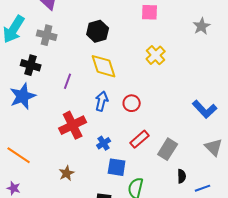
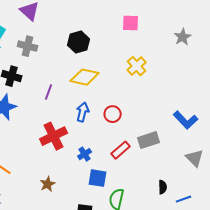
yellow diamond: (104, 66) -> (85, 77), turned -60
gray rectangle: (168, 149) -> (149, 140), moved, turned 40

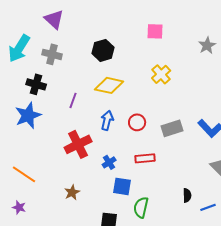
gray rectangle: (149, 140) -> (172, 128), moved
red rectangle: (121, 150) -> (145, 158), turned 36

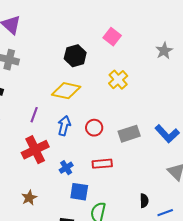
pink square: (155, 31) -> (112, 37), turned 36
black hexagon: (103, 50) -> (75, 56), moved
purple line: (73, 100) -> (34, 115), moved

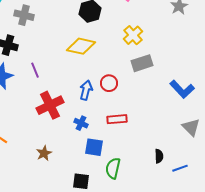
purple line: (34, 115) -> (35, 70), moved, turned -42
blue arrow: (64, 126) -> (86, 90), moved
gray rectangle: (129, 134) -> (142, 63), moved
blue cross: (66, 168) -> (81, 123), turned -32

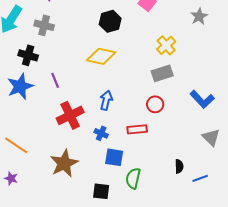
yellow cross: (133, 35) -> (166, 45), moved
red circle: (109, 83) -> (155, 104), moved
brown star: (44, 153) -> (64, 163), size x1.8

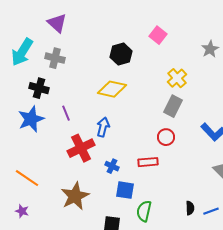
gray rectangle: (162, 73) -> (173, 106), turned -45
blue arrow: (106, 100) -> (103, 127), moved
black semicircle: (179, 166) -> (190, 208), moved

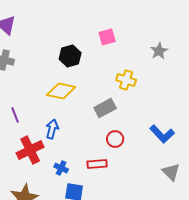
pink square: (158, 35) -> (107, 37), turned 36
yellow cross: (177, 78) -> (126, 80), turned -30
gray rectangle: (173, 106) -> (105, 108), moved, turned 35

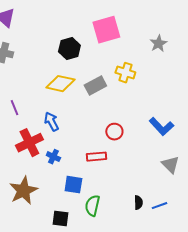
pink square: (107, 37) -> (106, 30), size x1.6
gray rectangle: (105, 108) -> (95, 86), moved
blue arrow: (52, 129) -> (51, 122), turned -42
blue cross: (61, 168) -> (53, 157), moved

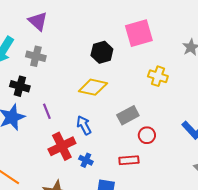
gray rectangle: (95, 86) -> (128, 115), moved

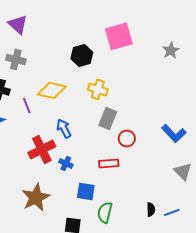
yellow cross: (158, 76) -> (98, 89), moved
yellow diamond: (93, 87) -> (52, 90), moved
purple line: (47, 111) -> (27, 105), moved
gray rectangle: (128, 115) -> (108, 118), turned -40

